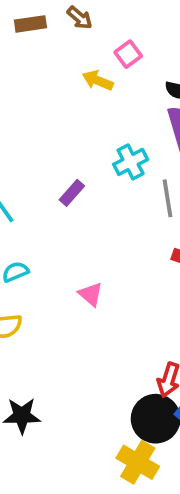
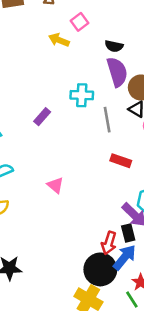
cyan cross: (131, 162) -> (82, 95), turned 30

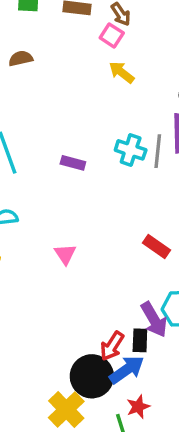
pink square: (79, 22) -> (112, 35), moved, turned -36
purple rectangle: (42, 117) -> (73, 163), turned 48
gray line: (107, 120) -> (158, 151), moved

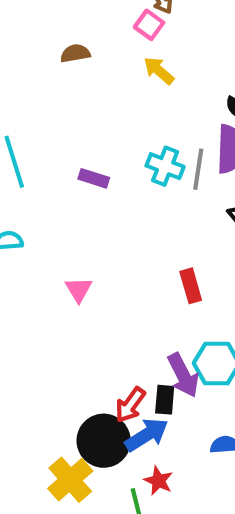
brown semicircle: (21, 58) -> (75, 53), moved
red rectangle: (156, 246) -> (191, 286), turned 36
red star: (138, 407) -> (158, 481), turned -30

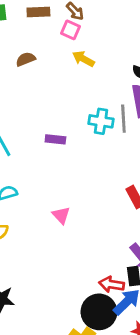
red arrow: (130, 405) -> (112, 284), turned 75

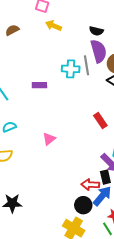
pink triangle: (61, 215) -> (49, 139), turned 40
black circle: (99, 312) -> (83, 205), size x0.7

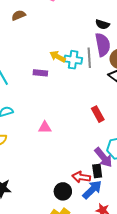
yellow arrow: (53, 26) -> (58, 57), moved
pink triangle: (49, 139) -> (45, 127), turned 32
black circle: (83, 205) -> (63, 191), moved

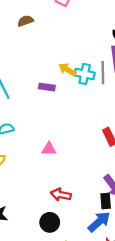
red arrow: (81, 177) -> (61, 195), moved
black circle: (63, 191) -> (50, 222), moved

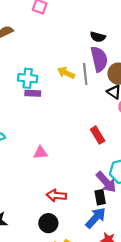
yellow arrow: (67, 70) -> (66, 73), moved
cyan cross: (85, 74) -> (28, 78), moved

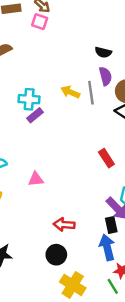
purple semicircle: (99, 59) -> (105, 76), size x0.7
purple rectangle: (33, 93) -> (35, 115), turned -40
pink triangle: (40, 153) -> (36, 179), moved
blue arrow: (96, 218) -> (107, 247), turned -55

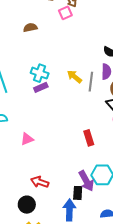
pink square: (40, 22) -> (65, 13), turned 32
pink triangle: (36, 179) -> (27, 139), turned -32

